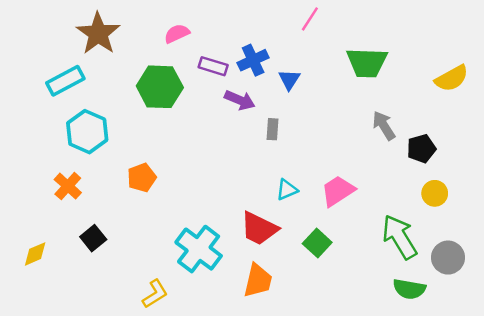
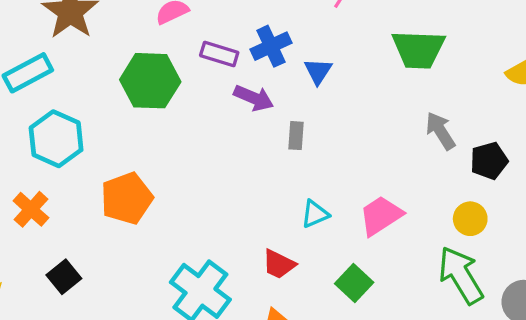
orange pentagon: (142, 178) -> (127, 198), size x1.4
yellow circle: (435, 193) -> (470, 219), moved
red trapezoid: (259, 228) -> (279, 264), size x0.7

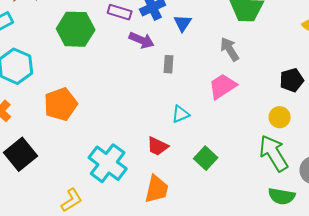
gray arrow: (440, 131) -> (230, 49), moved
pink trapezoid: (381, 216) -> (223, 86), moved
black square: (64, 277) -> (21, 154), size x1.5

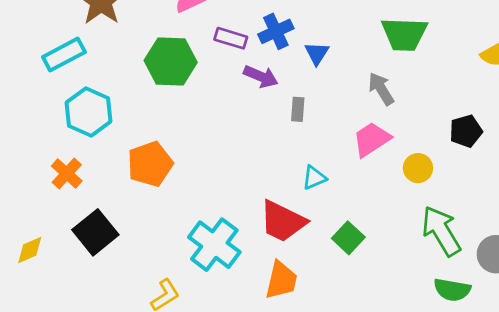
yellow circle: (280, 117) -> (418, 168), moved
red trapezoid: (158, 146) -> (283, 221), size x1.6

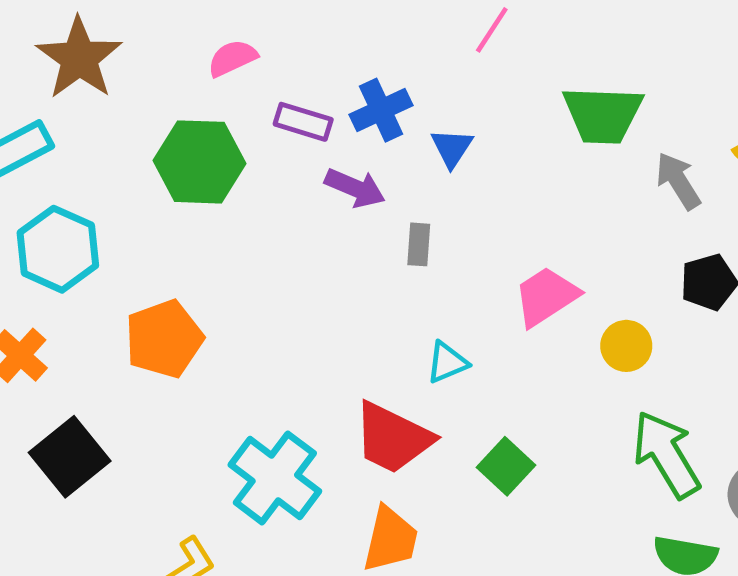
gray arrow: (381, 89) -> (678, 181), moved

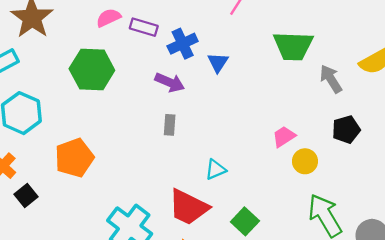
purple rectangle: (303, 122) -> (144, 27), moved
gray rectangle: (419, 244) -> (170, 125), moved
pink trapezoid: (546, 296) -> (284, 137), moved, size x0.7
black square: (70, 457) -> (26, 195), moved, size x0.6

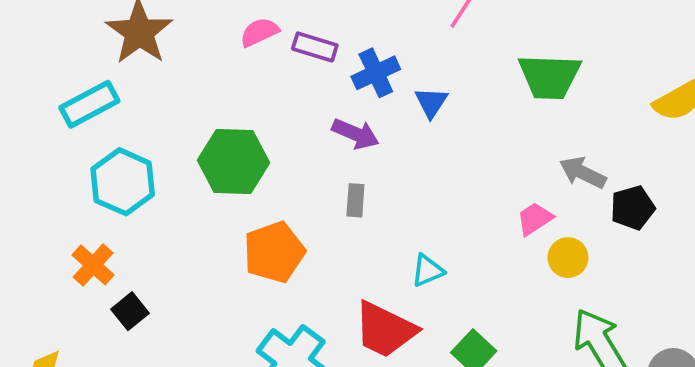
green hexagon: (92, 70) -> (234, 161), moved
gray arrow: (331, 79) -> (583, 173), moved, turned -32
orange pentagon: (74, 158) -> (274, 252), moved

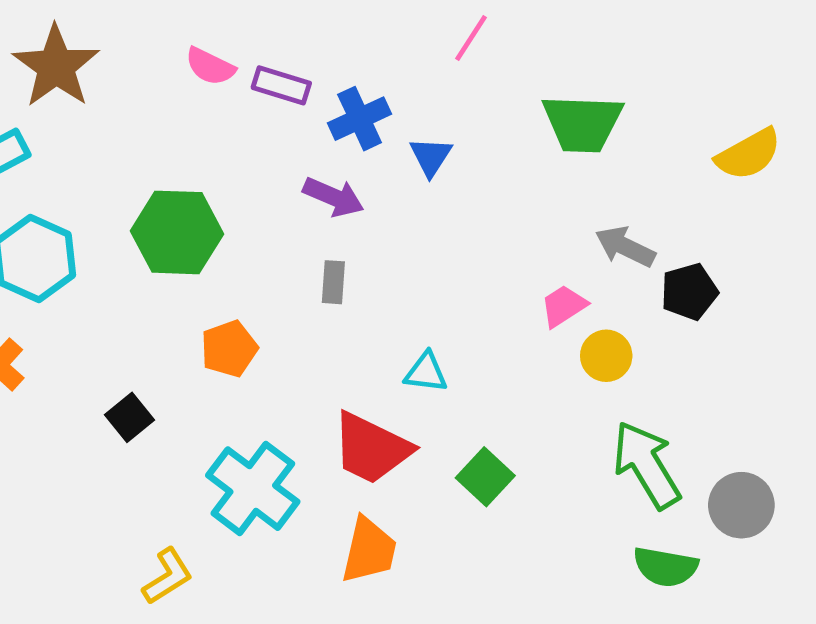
pink semicircle: (259, 32) -> (210, 66), turned -129
orange pentagon: (274, 252) -> (229, 349), size x0.7
cyan triangle: (428, 271) -> (426, 372), turned 30
black square: (130, 311) -> (129, 417), moved

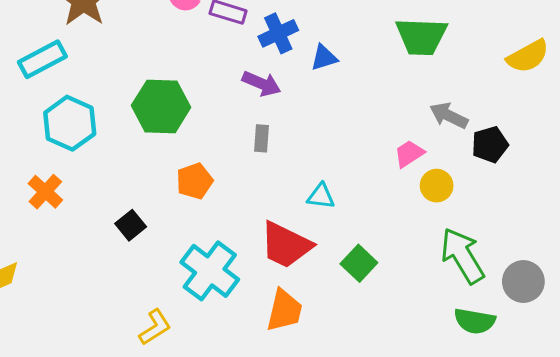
blue triangle: (431, 157) -> (324, 58), turned 40

